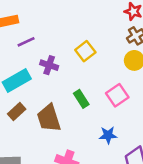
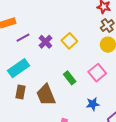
purple cross: (49, 65) -> (45, 42), moved, turned 32
brown rectangle: (17, 111) -> (21, 92), turned -32

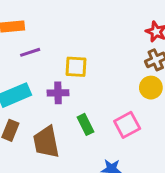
yellow square: (69, 41) -> (76, 67), moved, turned 35
purple cross: (45, 42) -> (58, 93), moved, turned 32

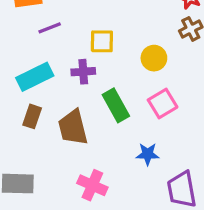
yellow circle: (151, 88) -> (154, 58), moved
green rectangle: (85, 124) -> (116, 105), size x1.4

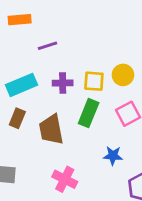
purple line: (50, 28) -> (48, 46), moved
yellow square: (102, 41) -> (94, 81), moved
green rectangle: (116, 105) -> (89, 113), turned 48

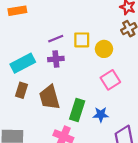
purple line: (48, 46) -> (56, 39), moved
yellow square: (94, 81) -> (82, 40), moved
green rectangle: (89, 113) -> (77, 110), moved

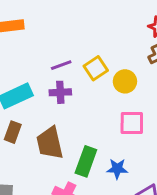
yellow square: (82, 40) -> (96, 68), turned -36
pink square: (110, 80) -> (132, 123), turned 30

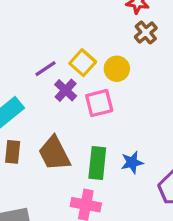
purple cross: (60, 92) -> (66, 90), moved, turned -30
pink square: (132, 123) -> (99, 103), moved

